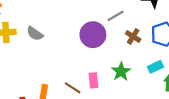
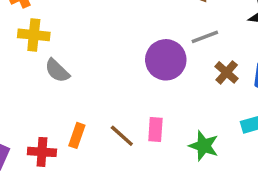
gray semicircle: (35, 34) -> (57, 71), moved
green star: (121, 71) -> (204, 146), moved, turned -30

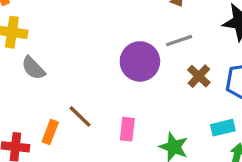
brown line: (122, 136) -> (80, 116), moved

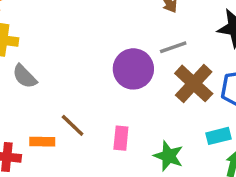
brown cross: (199, 76) -> (194, 83), size x1.6
orange rectangle: (50, 132) -> (42, 142), turned 70

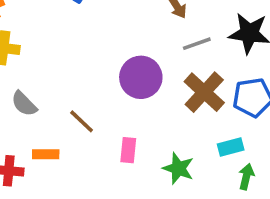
gray line: (173, 47) -> (197, 44), moved
gray semicircle: (25, 76) -> (24, 104), moved
brown line: (73, 125) -> (82, 121), moved

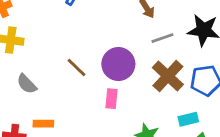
brown line: (82, 121) -> (76, 67), moved
pink rectangle: (128, 150) -> (112, 99), moved

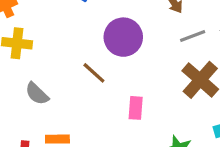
purple circle: (118, 64) -> (123, 37), moved

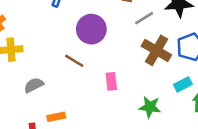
gray semicircle: (37, 94) -> (34, 85), turned 120

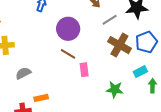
brown line: (74, 61) -> (68, 54), moved

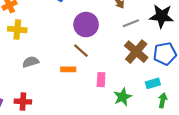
pink rectangle: (84, 70) -> (101, 80), moved
green star: (115, 90) -> (123, 97), turned 30
orange rectangle: (41, 98) -> (68, 69), moved

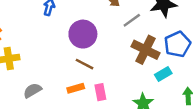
pink rectangle: (101, 80) -> (100, 92), moved
cyan rectangle: (153, 83) -> (163, 74), moved

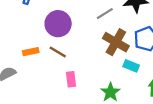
cyan rectangle: (163, 74) -> (131, 66), turned 49
orange rectangle: (76, 88) -> (31, 52), moved

